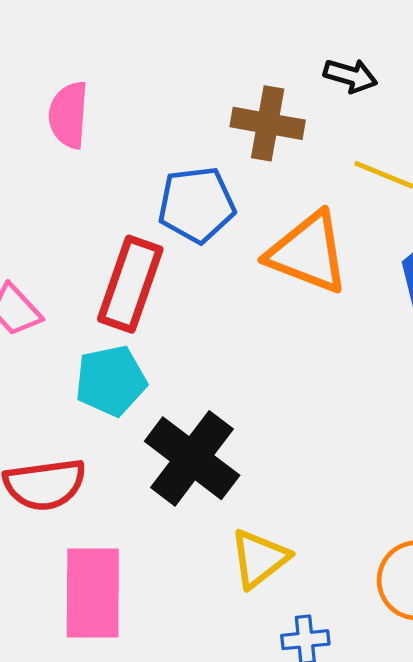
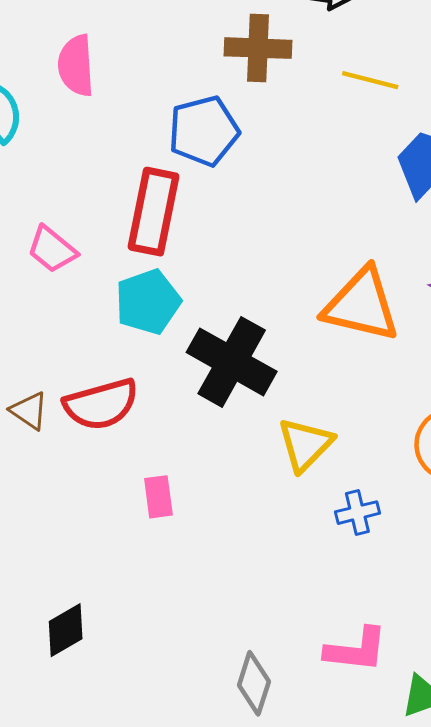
orange triangle: (308, 253) -> (361, 305), moved
pink rectangle: (93, 593) -> (158, 497), size x0.5

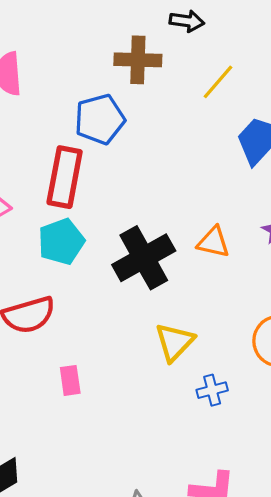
yellow line: (370, 80) -> (218, 82), turned -63
orange triangle: (361, 305) -> (213, 242), size x0.6
black cross: (232, 362) -> (144, 258), moved, turned 32

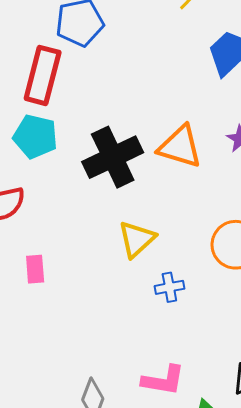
cyan pentagon: (61, 242) -> (35, 136), turned 30
orange triangle: (213, 242) -> (180, 147), size x1.4

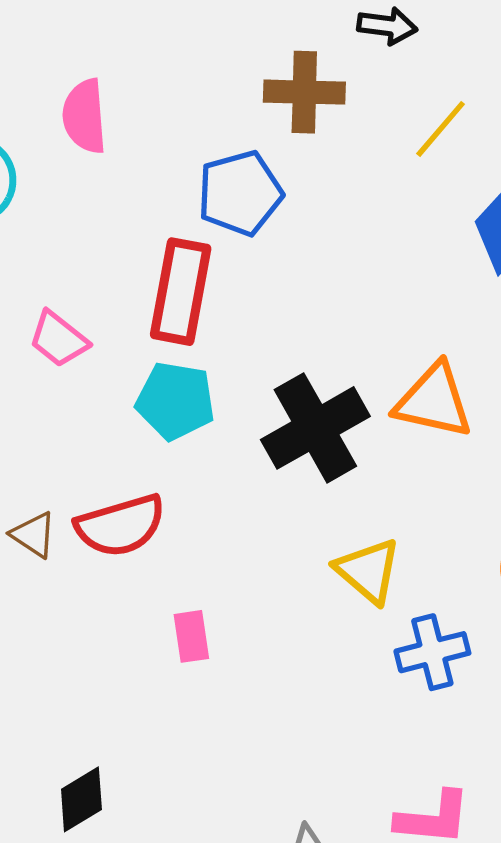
yellow triangle: (137, 239) -> (368, 571), turned -33
blue cross: (169, 287) -> (432, 652), size x1.4

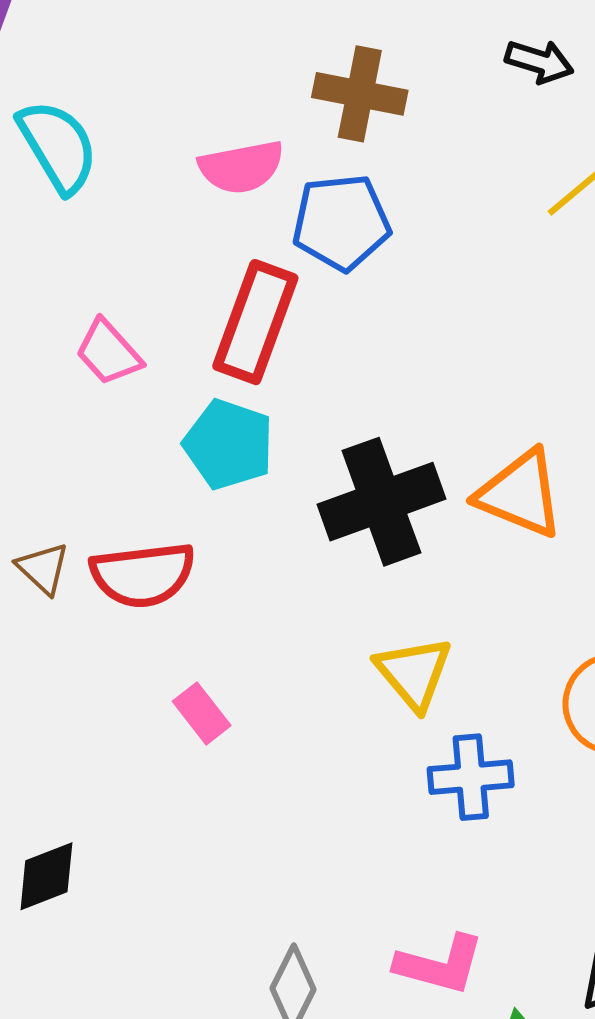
brown cross: (304, 92) -> (360, 94), moved
pink semicircle: (84, 116) -> (241, 167), moved, turned -106
pink rectangle: (191, 636) -> (202, 713), turned -39

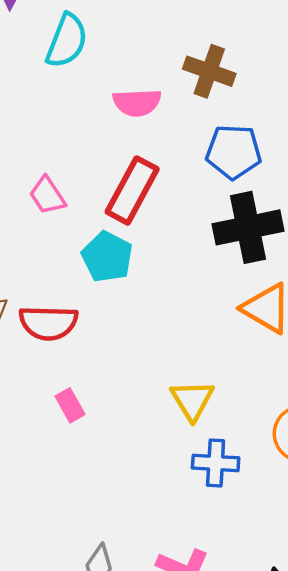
cyan semicircle: (58, 146) -> (67, 41), moved, turned 44
blue pentagon: (341, 222) -> (234, 152), moved
black cross: (381, 502) -> (248, 227), moved

